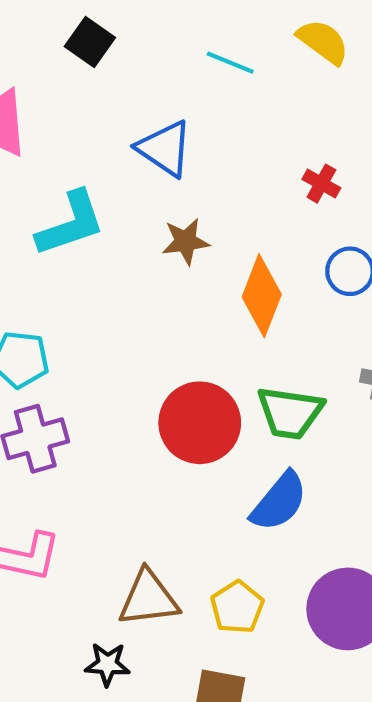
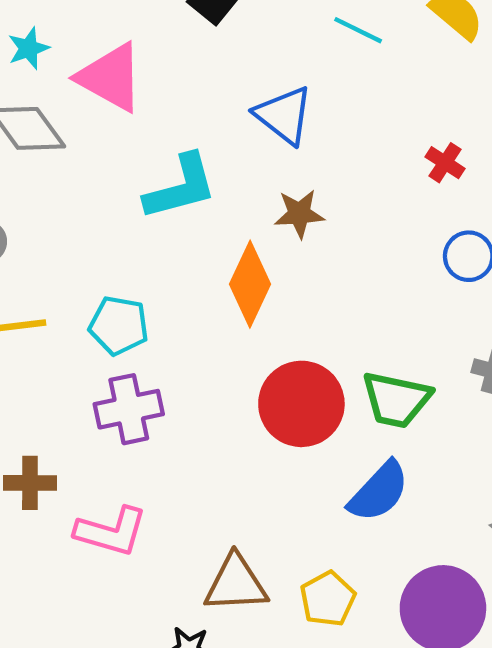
orange diamond: (262, 296) -> (250, 284), moved

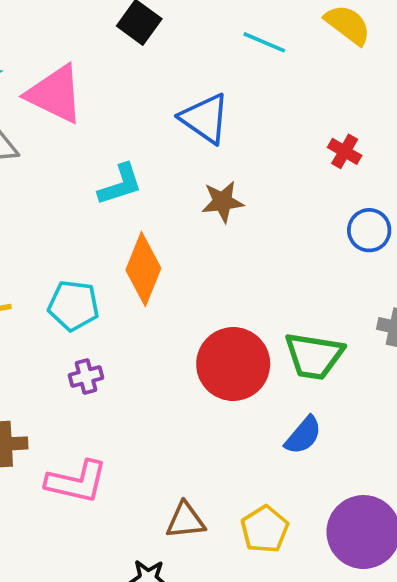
cyan L-shape: (181, 187) -> (120, 185), size x0.7
orange diamond: (250, 284) -> (143, 269), moved
purple cross: (129, 409) -> (86, 376), size x0.6
blue semicircle: (379, 492) -> (303, 435), size x0.7
brown triangle: (236, 584) -> (185, 520), size x0.7

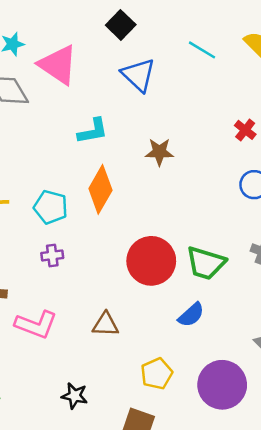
blue triangle: (205, 118) -> (138, 75), moved
brown triangle: (185, 520) -> (106, 325), moved

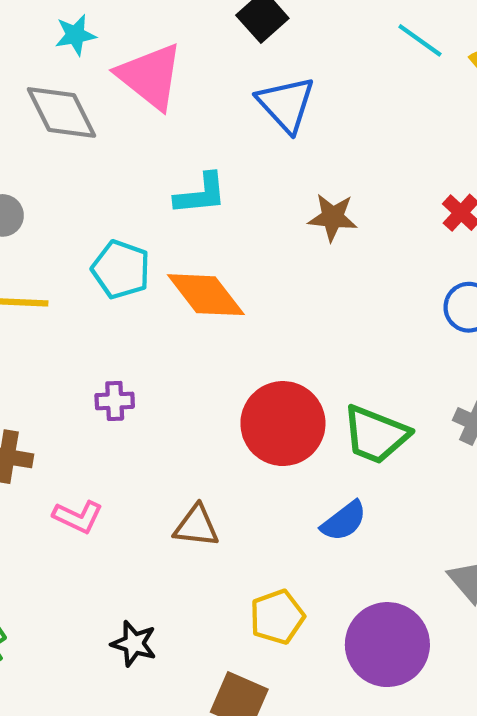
cyan line: (202, 50) -> (420, 40), moved
brown star: (159, 152) -> (333, 217), moved
orange diamond: (100, 189) -> (206, 295), turned -72
cyan pentagon: (51, 207) -> (121, 269), moved
pink L-shape: (36, 325) -> (78, 517), size x0.7

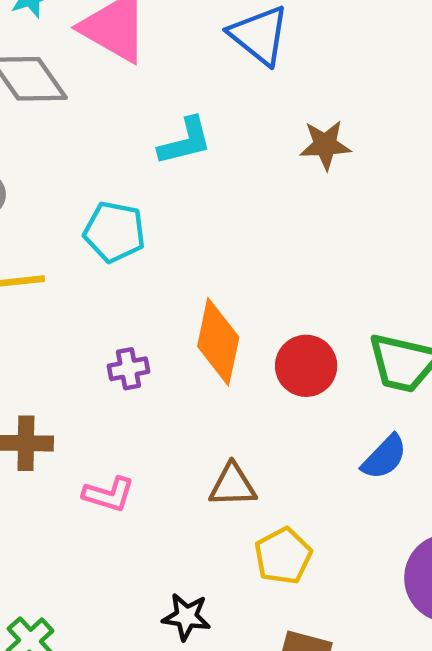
orange diamond: (206, 295) -> (218, 342), moved, turned 58
red circle: (283, 424) -> (306, 366), size x0.7
yellow pentagon: (277, 617) -> (283, 556), moved

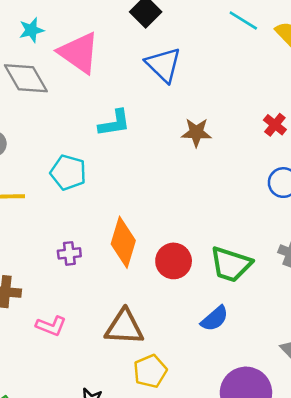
brown triangle: (233, 485) -> (124, 327), size x1.4

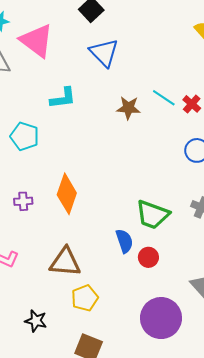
cyan line: (243, 21) -> (164, 98), moved
red circle: (174, 261) -> (148, 257), moved, size x0.7
blue semicircle: (215, 319) -> (124, 241), moved, turned -70

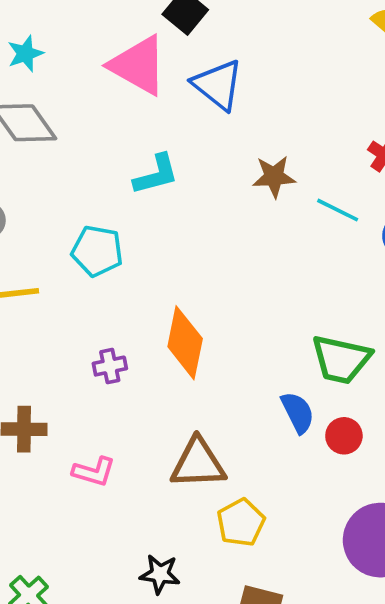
pink triangle: (37, 41) -> (138, 65), moved
cyan line: (164, 98) -> (338, 210), moved

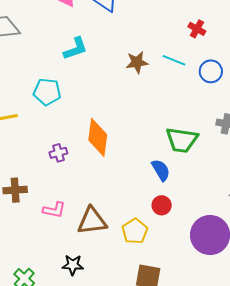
brown star: (274, 177) -> (137, 62), moved
red circle: (344, 436) -> (162, 205), moved
brown triangle: (198, 463) -> (92, 221), moved
black star: (160, 574) -> (73, 265), moved

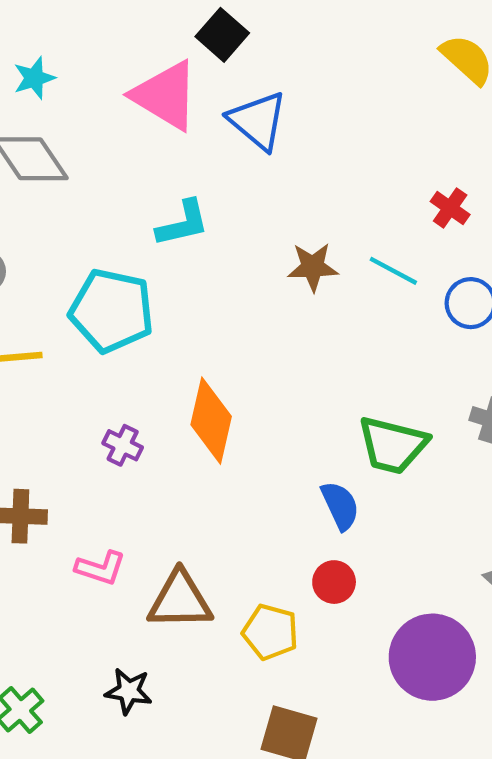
cyan pentagon: (47, 92) -> (112, 311), size x1.4
purple cross: (58, 153) -> (123, 445), turned 36
yellow pentagon: (135, 231) -> (270, 632), turned -30

